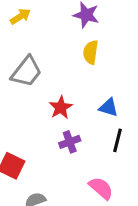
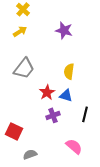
yellow semicircle: (91, 52) -> (69, 71), moved
blue triangle: (109, 107) -> (66, 95), moved

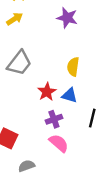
pink semicircle: (74, 146) -> (59, 143), moved

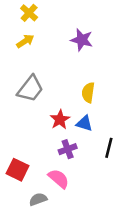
pink semicircle: (59, 143) -> (59, 179), moved

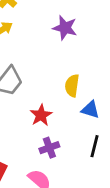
blue triangle: (84, 123) -> (90, 110), moved

